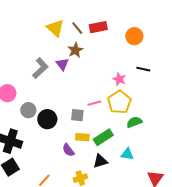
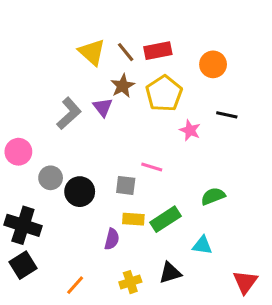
yellow pentagon: (119, 102) -> (164, 93), moved
pink line: (94, 103) -> (152, 167), turned 32
purple semicircle: (68, 150) -> (112, 239), turned -128
black triangle: (100, 161) -> (170, 273), moved

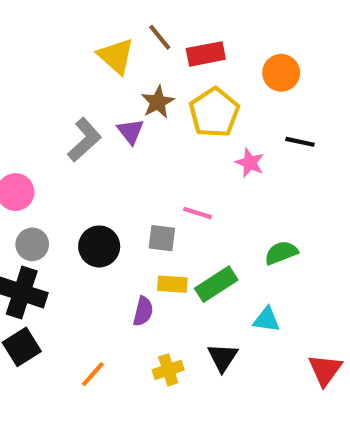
brown line: (126, 52) -> (160, 37), moved
gray circle: (51, 178) -> (32, 244), moved
black triangle: (170, 273) -> (223, 357), turned -40

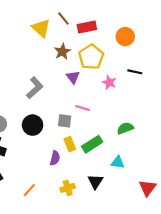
purple triangle: (131, 131) -> (73, 77), moved
gray L-shape: (85, 140) -> (35, 88), moved
yellow rectangle: (172, 284) -> (70, 144), turned 64

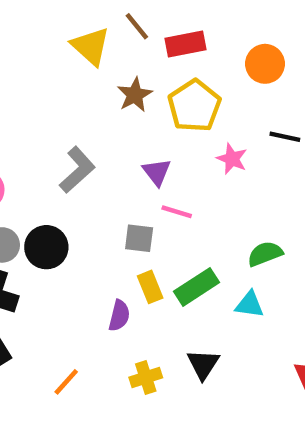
purple triangle: (73, 77) -> (157, 172), moved
black circle: (33, 125) -> (46, 247), moved
cyan triangle: (118, 162) -> (250, 305), moved

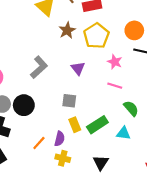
orange circle: (265, 64) -> (134, 30), moved
pink line: (177, 212) -> (115, 86), moved
green semicircle: (265, 254) -> (131, 108), turned 70
yellow cross: (146, 377) -> (63, 158), moved, turned 32
orange line: (66, 382) -> (39, 143), moved

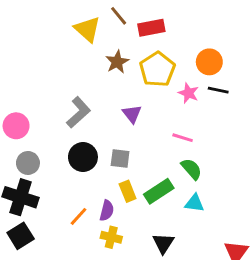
pink star: (115, 62) -> (188, 93), moved
black circle: (24, 105) -> (83, 157), moved
green semicircle: (131, 108) -> (191, 169), moved

